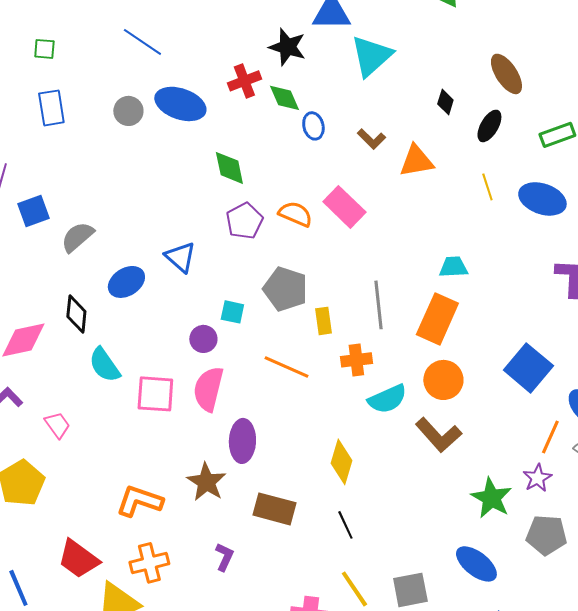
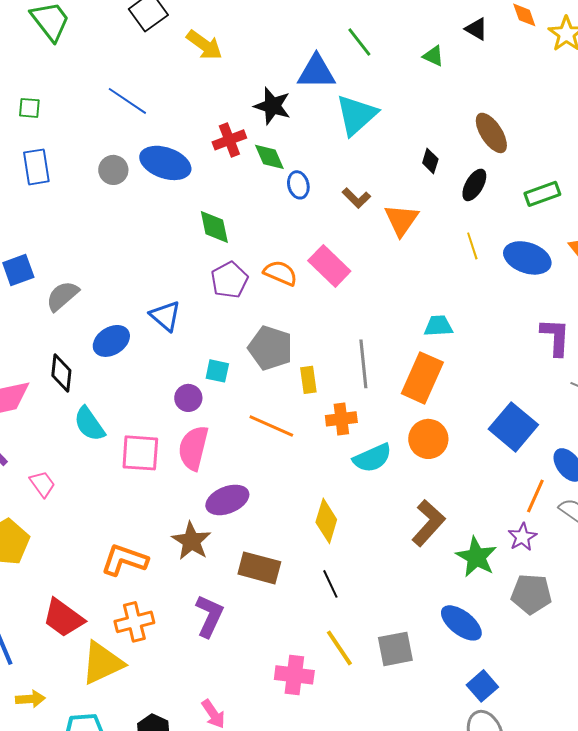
orange triangle: (416, 161) -> (401, 220), turned -45
brown L-shape: (438, 435) -> (428, 523), moved, turned -96
purple ellipse: (242, 441) -> (227, 500), turned 66
purple L-shape: (224, 557) -> (209, 616), size x1.5

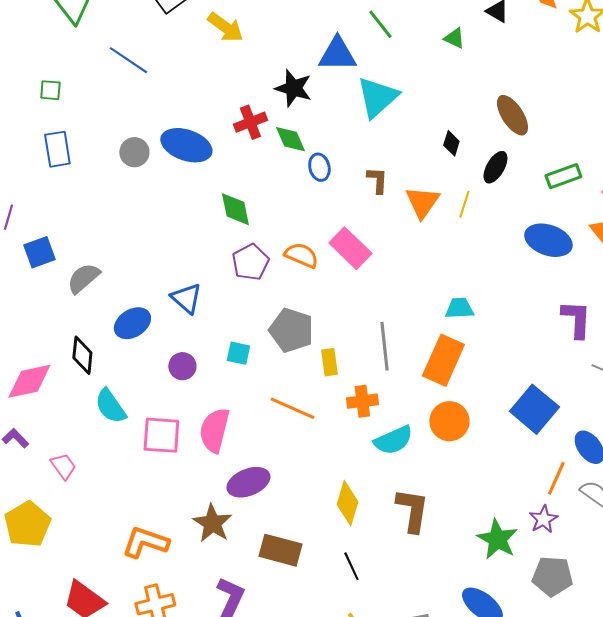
blue line: (127, 101) -> (128, 60), moved
brown L-shape: (356, 198) -> (377, 180), turned -132
yellow line: (472, 246) -> (464, 204), moved, turned 36
purple circle: (188, 398) -> (182, 366), moved
brown L-shape: (428, 523) -> (412, 510), moved, turned -33

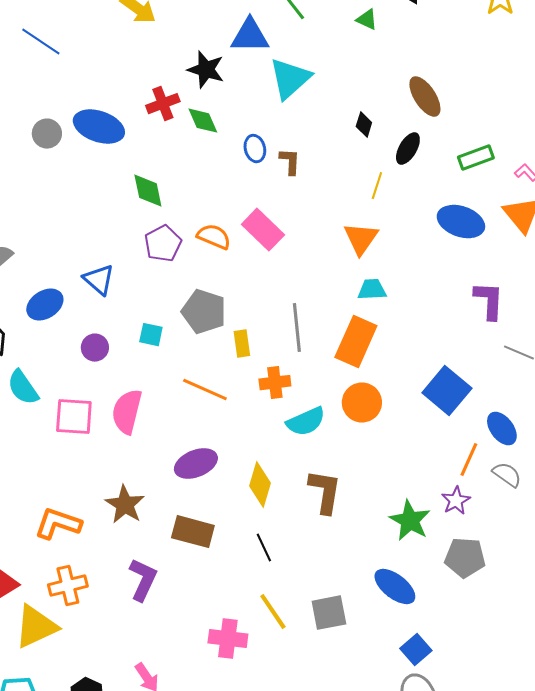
blue ellipse: (319, 167) -> (255, 149), moved
orange triangle: (422, 202) -> (361, 239), moved
purple ellipse: (248, 482) -> (196, 464), moved

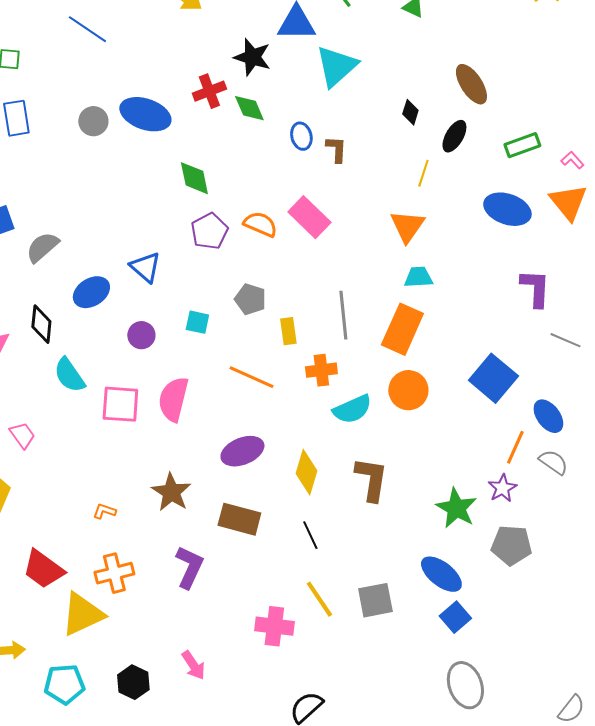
gray pentagon: (204, 312) -> (250, 299), size x0.7
orange L-shape: (58, 524) -> (104, 511), size x0.5
blue square: (416, 650) -> (455, 617), moved

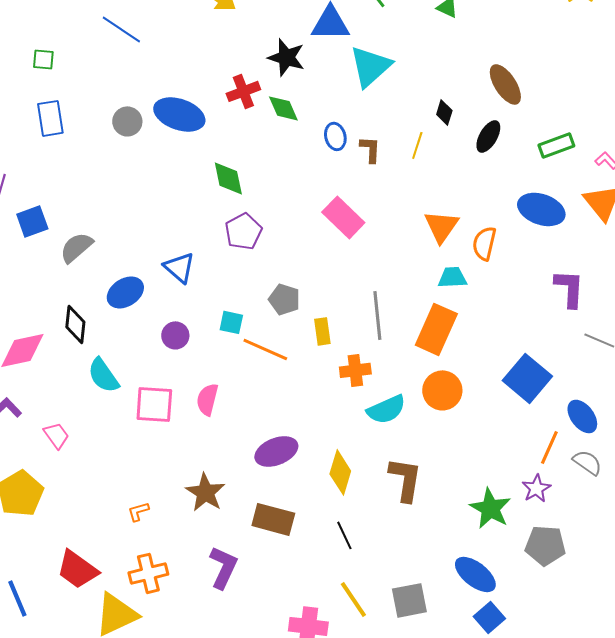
yellow line: (423, 173) -> (417, 145), moved
orange semicircle: (260, 224) -> (484, 243), moved, turned -100
orange line: (251, 377) -> (265, 349), moved
pink semicircle: (173, 399) -> (207, 399), size x0.7
orange L-shape: (104, 511) -> (138, 511), turned -35

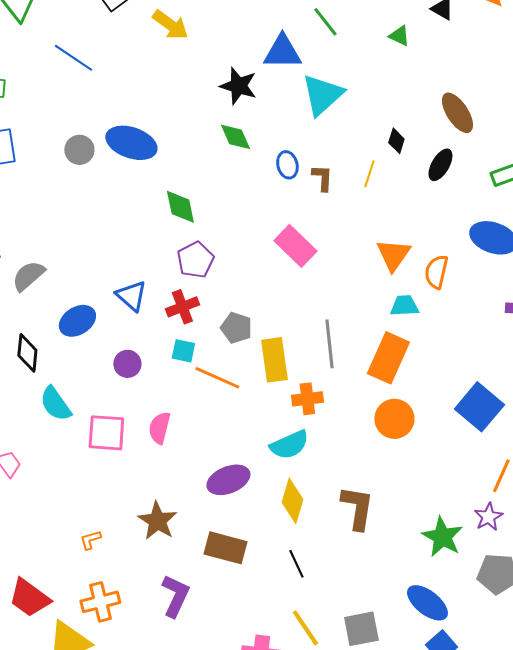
red cross: (243, 91) -> (182, 307), moved
yellow rectangle: (322, 331) -> (274, 360), size x1.6
cyan semicircle: (386, 409) -> (289, 445), moved

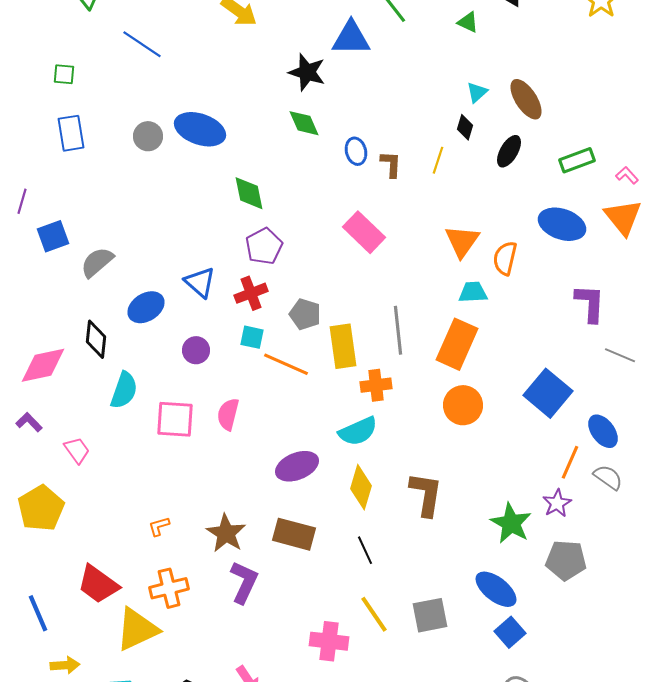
cyan triangle: (322, 95) -> (477, 92), moved, size x0.5
cyan semicircle: (55, 404) -> (124, 390), turned -126
brown star: (157, 521) -> (226, 533), moved

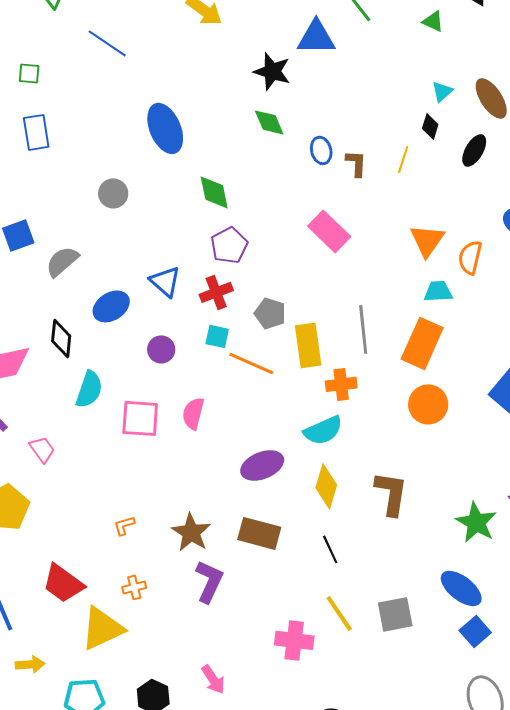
blue ellipse: (200, 129) -> (165, 128), turned 48
gray circle: (148, 136) -> (113, 193), moved
orange cross: (169, 588) -> (134, 587), size x0.6

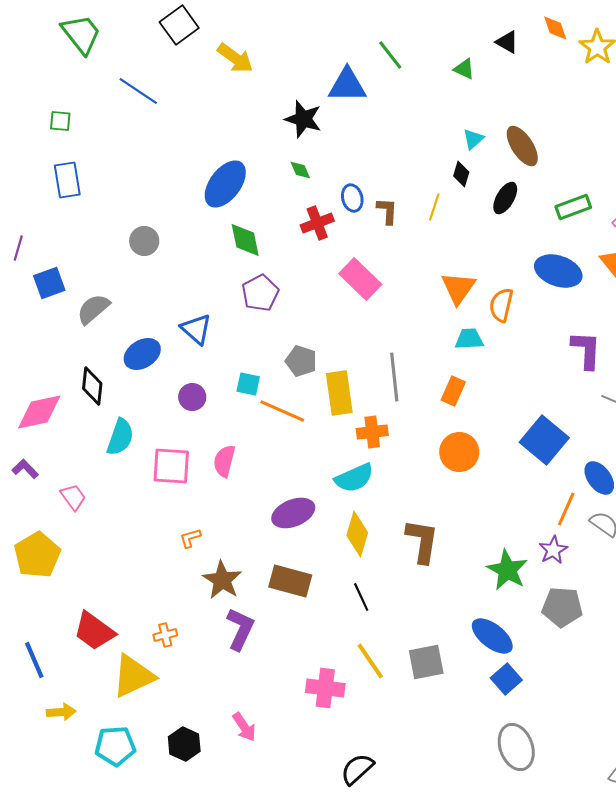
green diamond: (269, 122) -> (300, 170), size x0.7
blue ellipse: (165, 128) -> (225, 184), moved, turned 60
red cross: (216, 292) -> (317, 223), moved
orange rectangle: (422, 343) -> (453, 391), size x0.6
orange L-shape: (124, 525) -> (190, 538), moved

